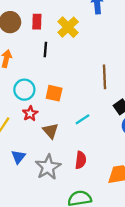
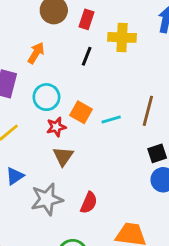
yellow cross: (68, 27) -> (122, 37), turned 30
red star: (30, 114) -> (56, 127), moved
cyan line: (83, 119) -> (111, 120), moved

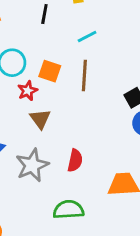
brown line: (148, 111) -> (84, 75), moved
cyan line: (111, 120) -> (87, 37), moved

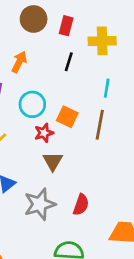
cyan line: (87, 37) -> (107, 88), turned -60

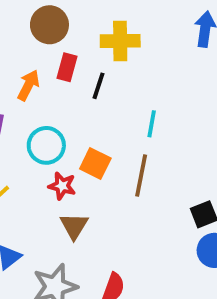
red rectangle: (66, 26) -> (67, 67), moved
yellow cross: (102, 41) -> (120, 41), moved
red star: (44, 133) -> (62, 186), turned 30

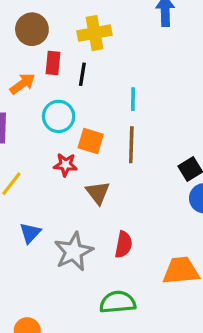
orange arrow: (28, 85) -> (23, 84), turned 36
cyan circle: (46, 145) -> (59, 116), moved
brown triangle: (74, 226) -> (98, 193), moved

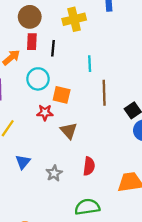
brown circle: (32, 29) -> (30, 17), moved
yellow cross: (94, 33) -> (74, 19), moved
brown line: (131, 145) -> (104, 93), moved
gray star: (74, 252) -> (54, 173), size x0.6

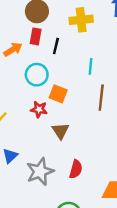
gray star: (54, 173) -> (40, 171), size x1.6

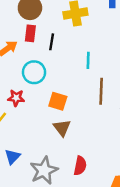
orange square: (58, 94) -> (58, 101), moved
red star: (39, 109) -> (16, 98), moved

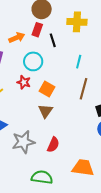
black line: (52, 42) -> (53, 40), turned -40
red star: (16, 98) -> (24, 82), moved

